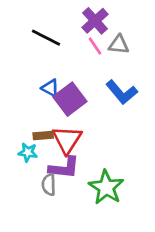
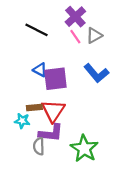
gray triangle: (119, 45) -> (94, 35), turned -35
purple square: (70, 99) -> (55, 79), turned 30

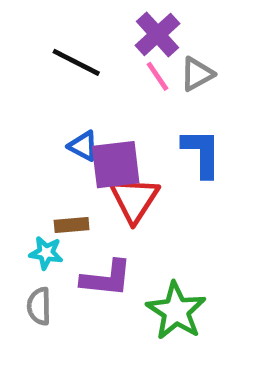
blue L-shape: (96, 73) -> (202, 153), turned -140
red triangle: (53, 111) -> (134, 199), moved
gray semicircle: (39, 146) -> (39, 306), moved

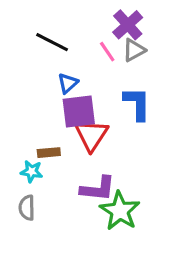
purple cross: (158, 34) -> (128, 25), moved
blue triangle: (83, 146) -> (68, 83), moved, turned 50
purple L-shape: (106, 278) -> (98, 189), moved

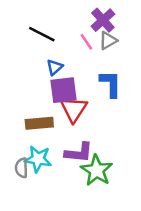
brown rectangle: (49, 153) -> (39, 123), size x1.5
cyan star: (32, 171) -> (38, 159), moved, size x1.5

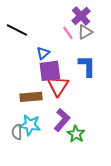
black line: (42, 34) -> (17, 30), moved
purple L-shape: (79, 153) -> (62, 120), turned -55
green star: (97, 170) -> (76, 134), size x0.7

